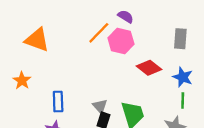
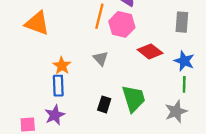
orange line: (99, 33) -> (99, 16), turned -30
orange star: (22, 81) -> (62, 66), moved
gray triangle: (100, 106) -> (101, 59), moved

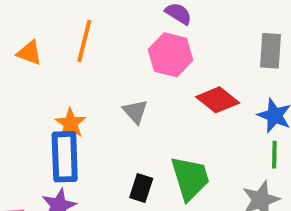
orange line: (99, 16) -> (84, 41), moved
orange triangle: (37, 23) -> (29, 53), size x0.6
blue rectangle: (58, 86) -> (65, 157), size x1.4

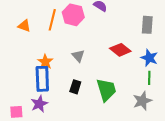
pink hexagon: (171, 55) -> (73, 15), moved
black rectangle: (141, 188) -> (75, 87), moved

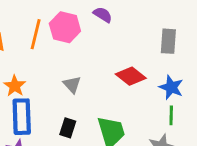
orange star: (45, 62) -> (15, 86), moved

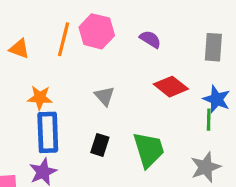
purple semicircle: (103, 15) -> (150, 39), moved
orange star: (15, 86) -> (40, 98), turned -30
green line: (171, 115) -> (209, 120), moved

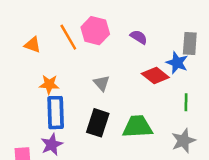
orange line: (64, 39) -> (68, 37), turned -44
blue star: (217, 99) -> (177, 63), moved
black rectangle: (100, 145) -> (98, 123), size x1.5
green trapezoid: (149, 150) -> (137, 127), turned -76

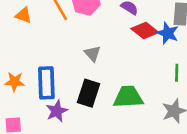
red diamond: (155, 75) -> (145, 31), moved
orange star: (49, 84) -> (15, 82), moved
purple star: (52, 145) -> (57, 111), moved

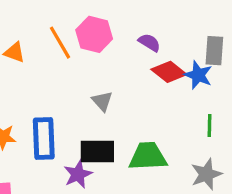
black rectangle: (89, 93) -> (97, 151), turned 72
purple star: (57, 111) -> (78, 174), moved

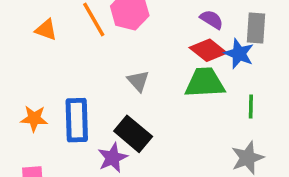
purple semicircle: (149, 43) -> (212, 19), moved
black rectangle: (97, 151) -> (133, 134), turned 40
green trapezoid: (148, 156) -> (205, 83), moved

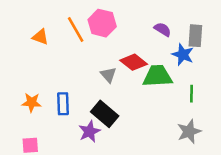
red diamond: (208, 50) -> (134, 62), moved
blue rectangle: (77, 120) -> (63, 104), size x0.7

